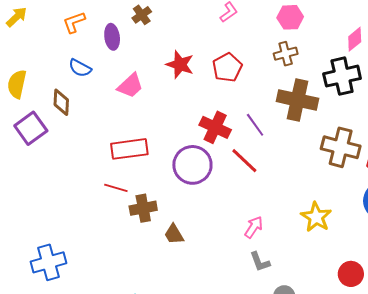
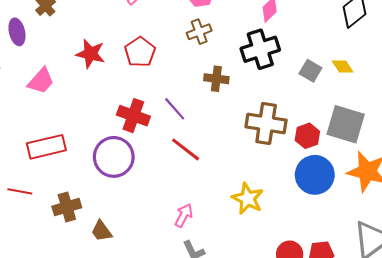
brown cross: (298, 100) -> (216, 79), size x0.6
red line: (244, 161) -> (186, 149), moved
red line: (116, 188) -> (20, 191), moved

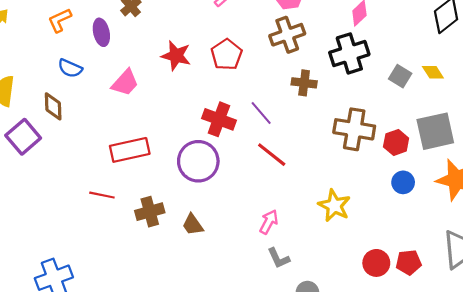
brown cross: (199, 32) -> (287, 35), size x1.4
gray square: (346, 124) -> (435, 131), turned -30
blue circle: (315, 175) -> (403, 182), size x0.6
brown trapezoid: (101, 231) -> (193, 225), moved

